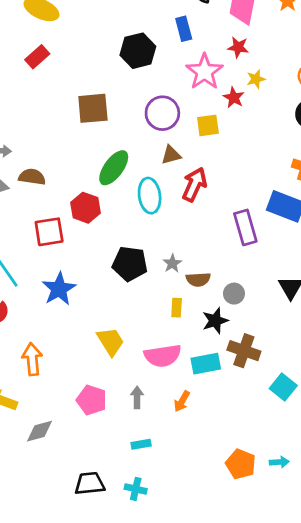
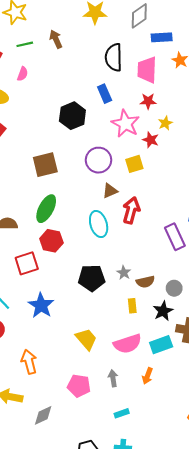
green ellipse: (114, 168) -> (46, 209), moved

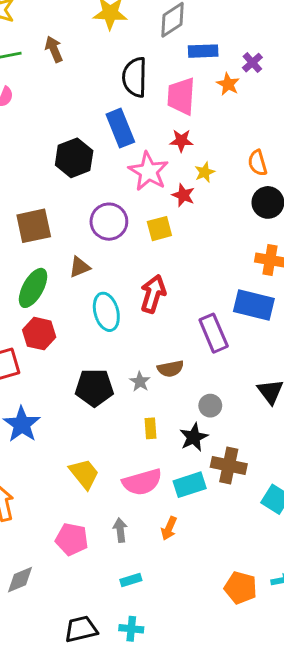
blue rectangle: (105, 94) -> (120, 128), size x1.4
brown triangle: (110, 191) -> (80, 267), moved
brown semicircle: (145, 282) -> (170, 369), moved

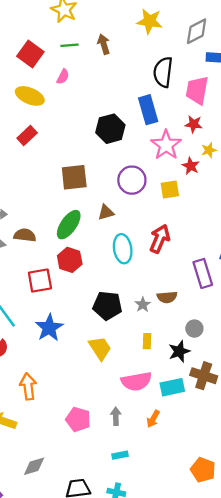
yellow trapezoid: (84, 474) -> (100, 348), moved
gray diamond: (20, 580) -> (34, 466), moved

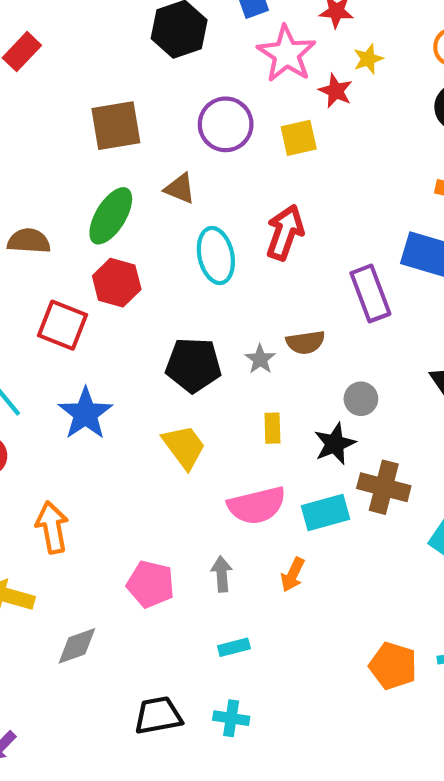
brown triangle: (106, 212) -> (180, 188), turned 42
red square: (40, 281) -> (62, 325), turned 35
gray diamond: (34, 466) -> (77, 646), moved

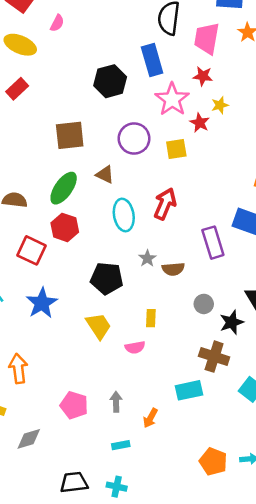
gray star: (260, 359) -> (147, 258), moved
black star: (335, 444) -> (232, 322), moved
pink semicircle: (257, 505) -> (135, 347), moved, size x0.6
cyan rectangle: (326, 512) -> (189, 390), moved
orange arrow: (293, 575) -> (150, 418), moved

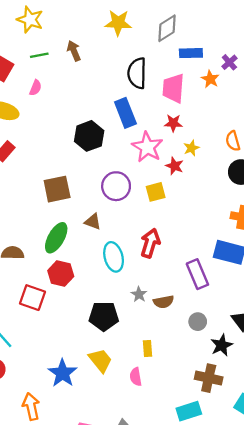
blue star: (42, 303) -> (63, 373), moved
gray circle: (204, 304) -> (198, 322), moved
pink semicircle: (135, 347) -> (136, 377), turned 96

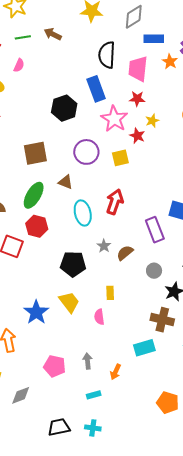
brown arrow: (74, 51) -> (53, 34), turned -42
brown semicircle: (164, 302) -> (125, 253), turned 150

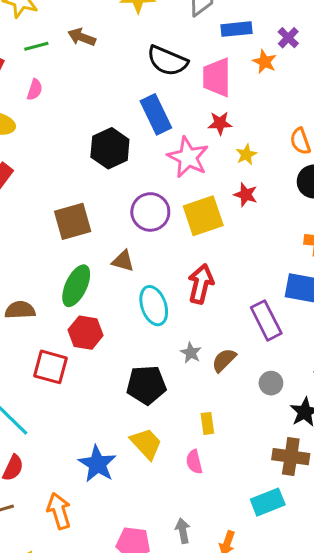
black semicircle: (107, 55) -> (167, 61), turned -64
red star: (137, 136) -> (246, 195), moved
yellow square: (120, 158) -> (203, 216), size x1.5

